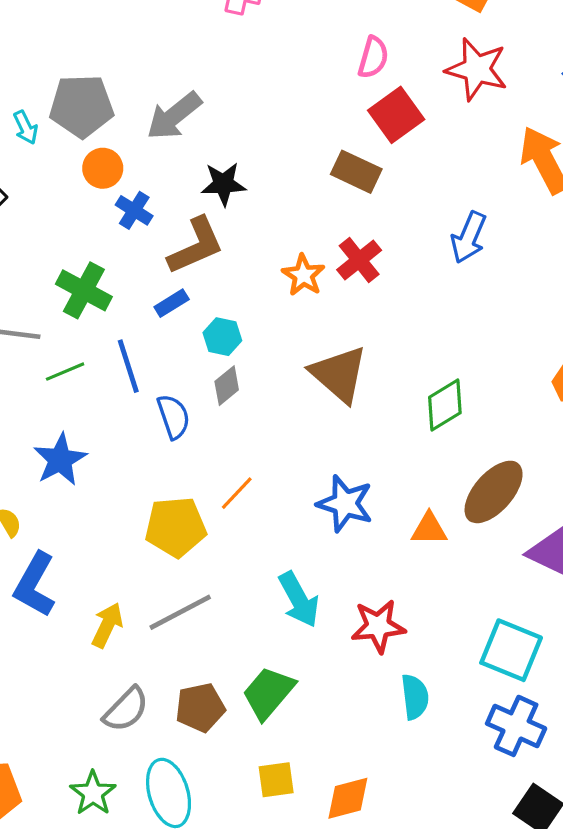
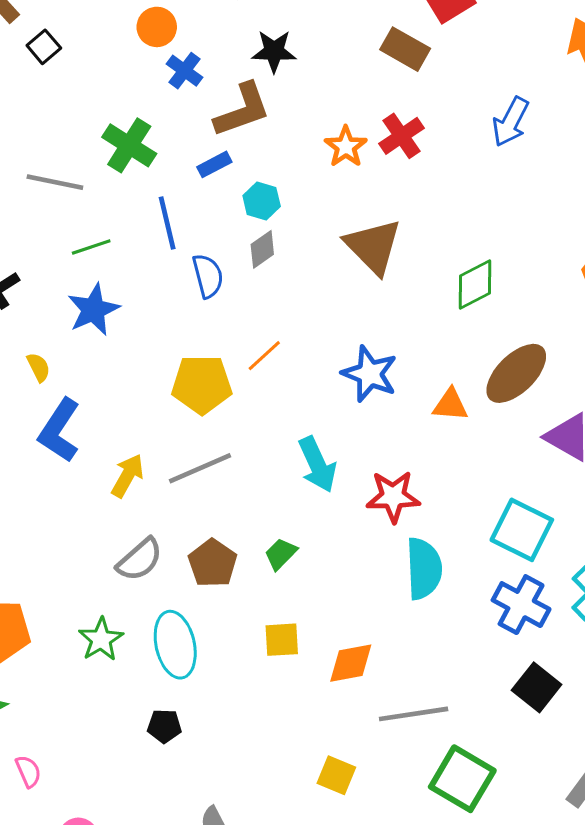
green line: (65, 372) -> (91, 247), moved
green trapezoid: (268, 693) -> (281, 554), size x0.6
cyan semicircle: (415, 697) -> (424, 569), size x1.4
brown pentagon: (200, 708) -> (213, 563), turned -30

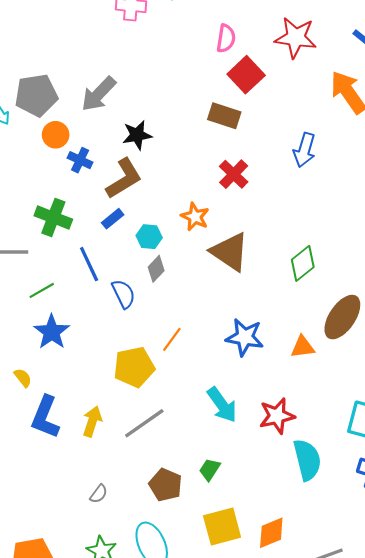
orange star: (346, 147) -> (195, 217), moved
yellow arrow: (127, 476) -> (92, 421), moved
gray semicircle: (140, 560) -> (99, 494), moved, size x0.6
yellow square: (282, 640) -> (222, 526), size x1.5

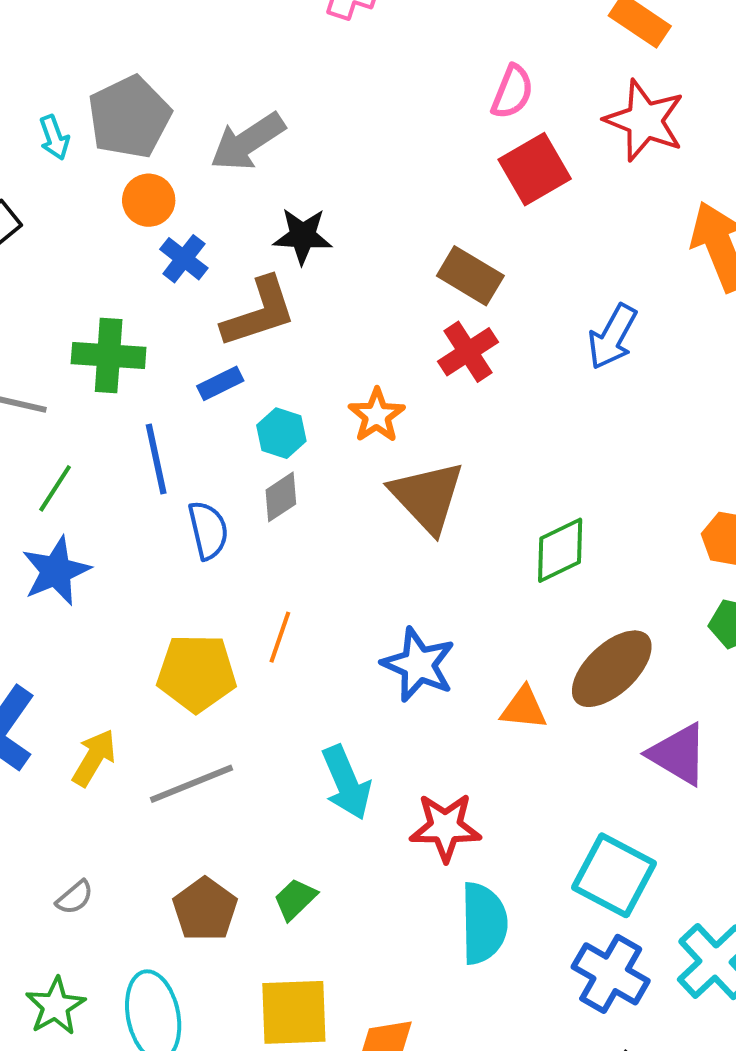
gray pentagon: (36, 95) -> (129, 117), turned -30
brown rectangle: (224, 116) -> (470, 276), moved
green cross: (53, 217) -> (109, 356), turned -30
green line: (42, 290) -> (55, 488), turned -40
orange line: (172, 339) -> (280, 637), turned -30

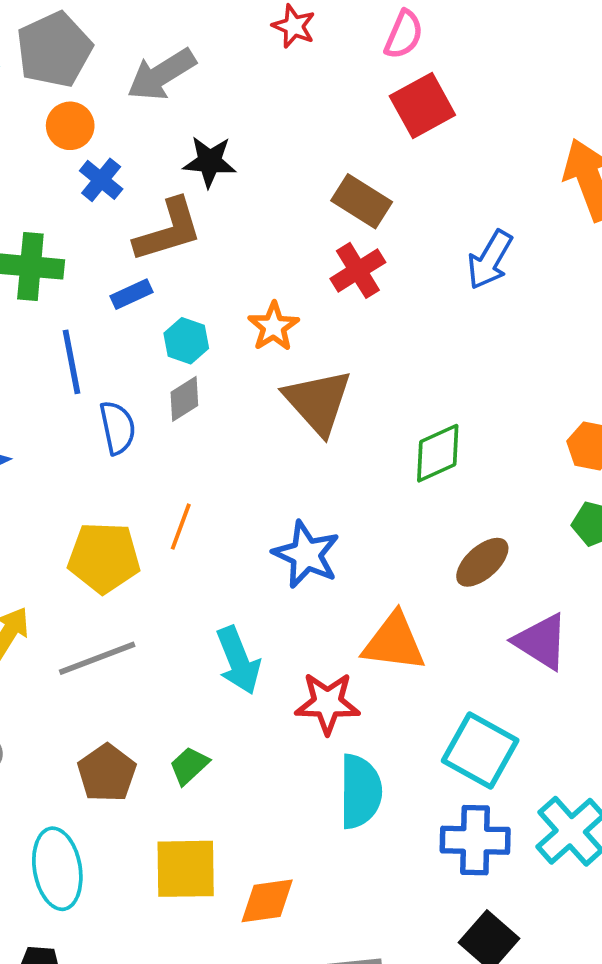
red star: (645, 120) -> (294, 26), moved, size x0.6
brown ellipse: (612, 669) -> (482, 562), size x0.7
orange triangle: (524, 708) -> (394, 642), moved, size x1.5
blue cross: (611, 974) -> (475, 840), turned -30

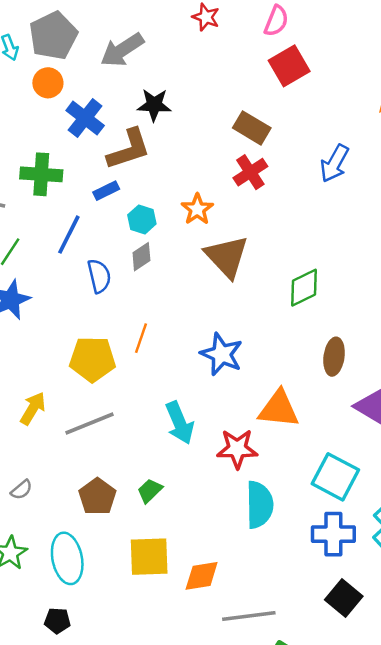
orange circle: (70, 126) -> (48, 83), moved
blue cross: (101, 180) -> (85, 118), size x1.4
blue line: (72, 362) -> (69, 235), turned 39
brown ellipse: (482, 562) -> (334, 357), turned -39

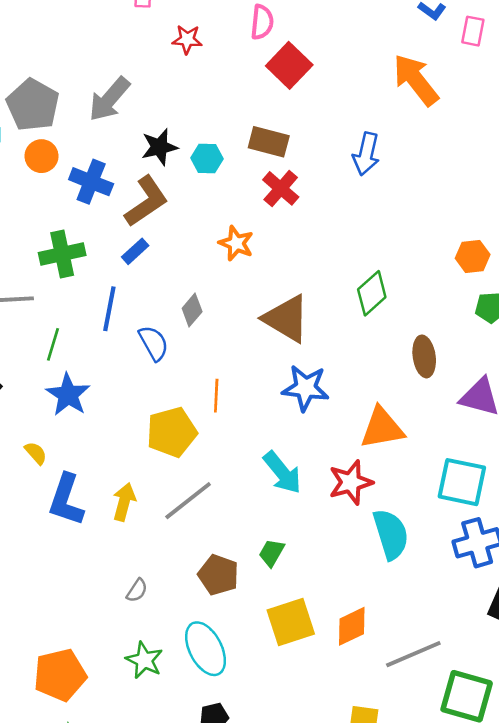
cyan hexagon: (142, 219) -> (207, 158), moved
brown triangle: (227, 256) -> (286, 319), moved

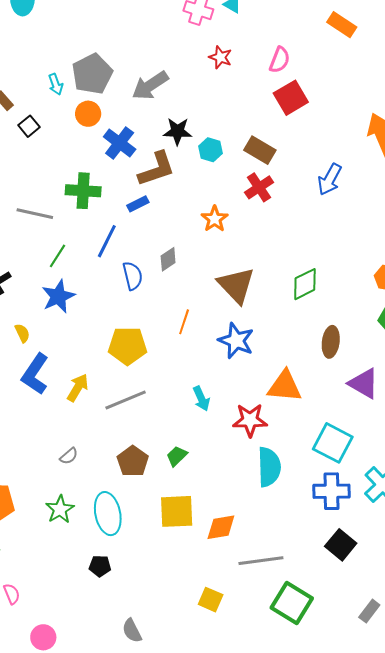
orange line: (216, 396) -> (184, 322), moved
cyan arrow: (282, 473) -> (201, 399), size x0.7

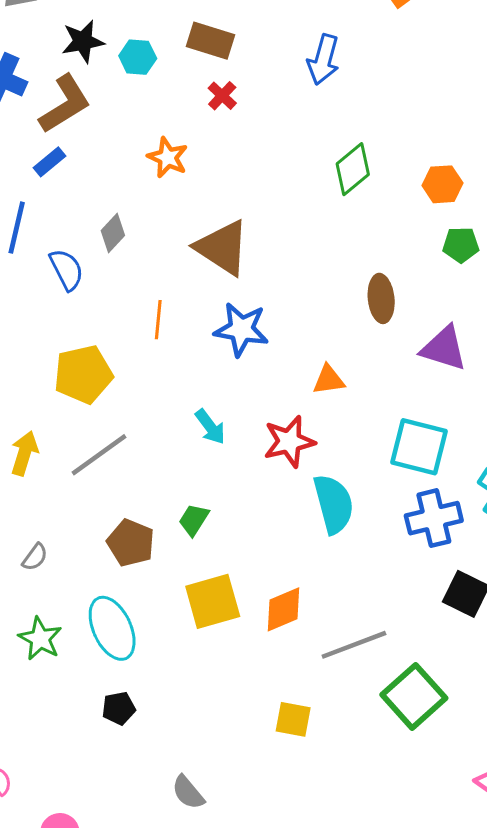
red cross: (259, 187) -> (222, 96), size x0.7
green diamond: (305, 284) -> (353, 169), moved
orange triangle: (285, 386) -> (329, 380), size x0.6
green square: (292, 603) -> (414, 696), turned 30

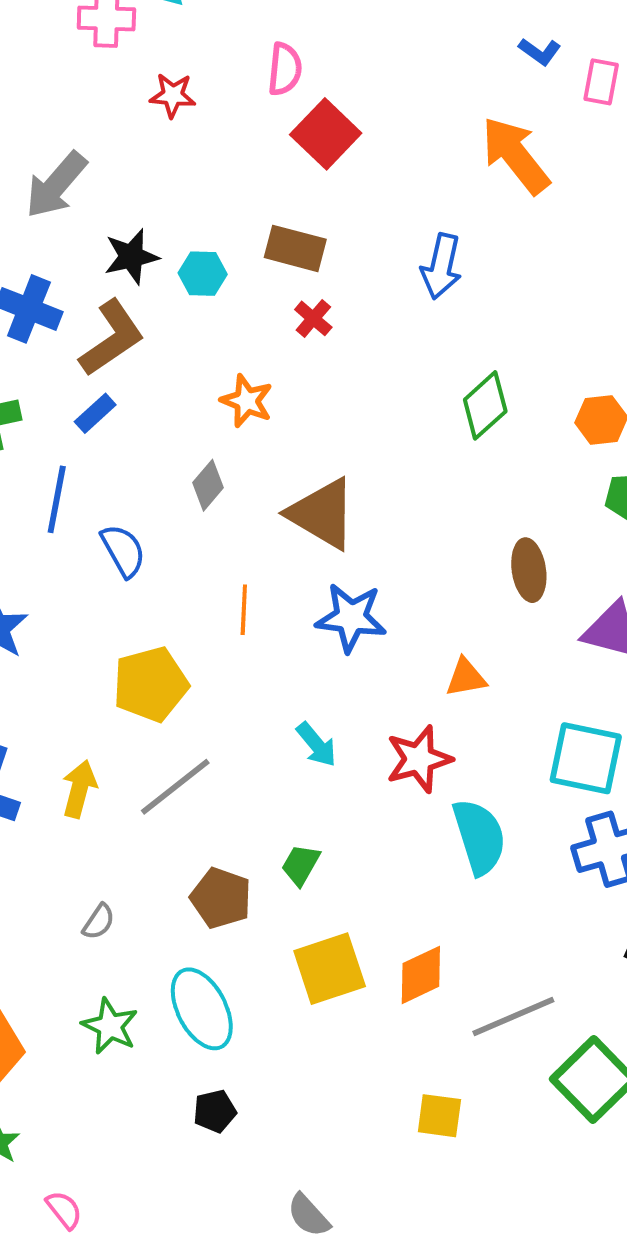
gray diamond: (113, 233) -> (208, 485), moved

